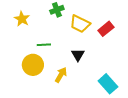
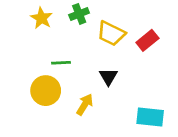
yellow star: (22, 19) -> (41, 18), moved
cyan rectangle: (108, 84) -> (150, 117), turned -42

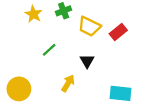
green line: (61, 63) -> (49, 50), turned -40
yellow circle: (46, 91) -> (19, 89), moved

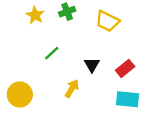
yellow trapezoid: (89, 26) -> (107, 21), moved
red rectangle: (118, 32) -> (125, 68), moved

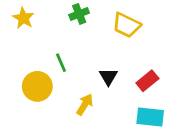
yellow star: (35, 15) -> (23, 18), moved
green line: (52, 53) -> (61, 63), turned -70
yellow circle: (20, 94) -> (37, 86), moved

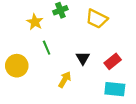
yellow star: (23, 18) -> (35, 22), moved
yellow circle: (37, 86) -> (17, 66), moved

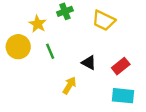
black triangle: (83, 58) -> (89, 63), turned -32
yellow circle: (17, 66) -> (18, 47), moved

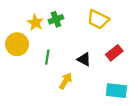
green cross: (65, 11) -> (56, 19), moved
green line: (50, 51) -> (47, 57), moved, turned 32
red rectangle: (121, 66) -> (114, 53), moved

